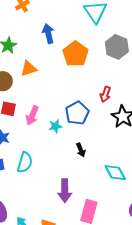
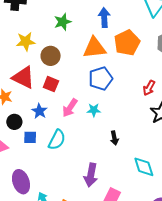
orange triangle: (29, 69) -> (94, 48), moved, size x1.4
blue pentagon: (77, 113) -> (101, 79), moved
pink arrow: (32, 115) -> (70, 108), moved

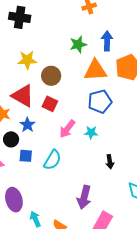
green star: (63, 22) -> (78, 44), moved
blue star: (39, 111) -> (27, 125), moved

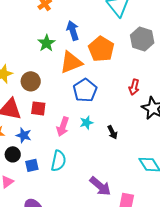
black arrow: (110, 162) -> (112, 132), moved
purple arrow: (84, 197) -> (100, 186), turned -45

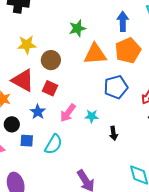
blue arrow: (73, 31) -> (123, 21), moved
blue pentagon: (85, 90) -> (116, 87), moved
blue star: (24, 135) -> (38, 112), moved

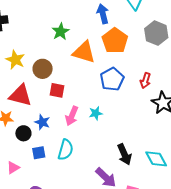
yellow star: (27, 45) -> (15, 60), turned -30
orange triangle: (95, 54) -> (84, 52), turned 35
red square: (50, 88) -> (57, 90), moved
black circle: (12, 124) -> (23, 133), moved
black arrow: (114, 133) -> (124, 154), moved, size x1.5

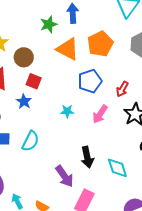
blue arrow: (103, 14) -> (73, 13), moved
pink arrow: (72, 116) -> (100, 114), moved
blue star: (42, 122) -> (24, 101), moved

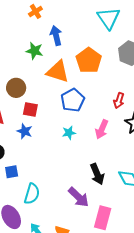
green star: (49, 24) -> (34, 51), turned -30
blue pentagon: (90, 81) -> (73, 100), moved
cyan semicircle: (30, 141) -> (32, 194), moved

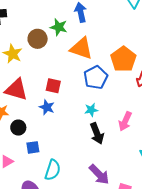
orange pentagon: (89, 60) -> (123, 59), moved
brown circle: (16, 88) -> (38, 39), moved
pink arrow: (102, 129) -> (125, 121), moved
black arrow: (97, 174) -> (97, 133), moved

